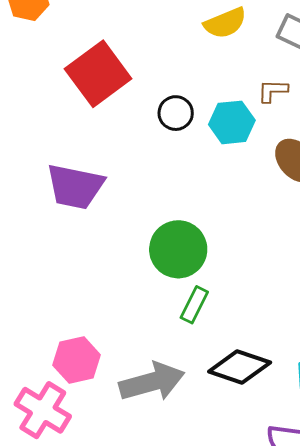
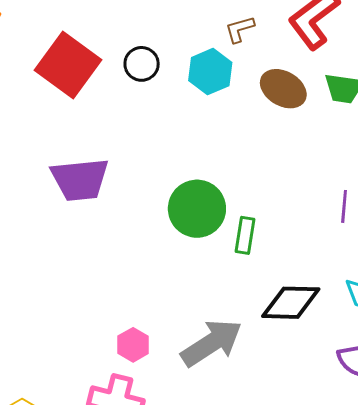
black circle: (176, 113) -> (142, 64), moved
green rectangle: (194, 305) -> (245, 235), moved
pink hexagon: (77, 360) -> (133, 345), size x0.7

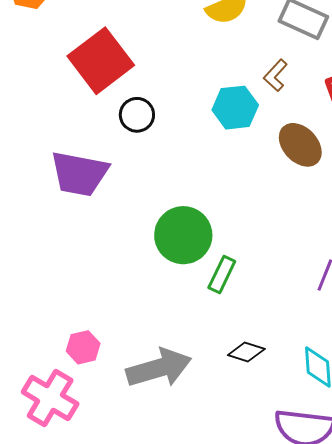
brown L-shape: (240, 29) -> (276, 75), turned -48
black circle: (142, 64) -> (137, 115), moved
black diamond: (291, 303) -> (246, 352), size x0.6

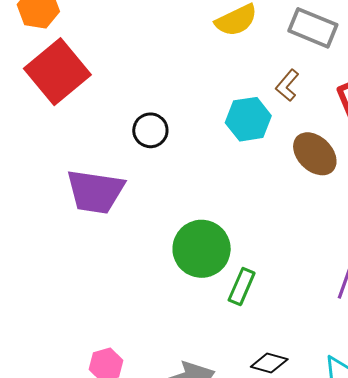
red square: (101, 61) -> (57, 72), moved

